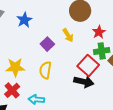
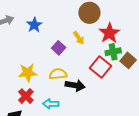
red star: (99, 32) -> (109, 33), size x1.5
yellow semicircle: (45, 70) -> (58, 74), turned 78
black arrow: (84, 82) -> (75, 85), moved

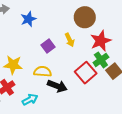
green cross: (113, 52) -> (101, 60), turned -35
cyan arrow: (51, 104) -> (30, 100), turned 140

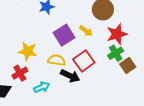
yellow arrow: (70, 40) -> (86, 31), turned -32
purple square: (48, 46) -> (64, 35), size x1.5
red square: (86, 73) -> (84, 61), moved

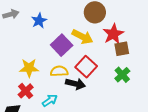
yellow arrow: (86, 31) -> (82, 37), size x1.5
green cross: (116, 53) -> (122, 75), moved
brown square: (128, 65) -> (122, 49), moved, turned 35

